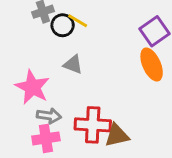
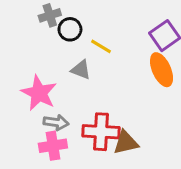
yellow line: (78, 21) -> (101, 46), moved

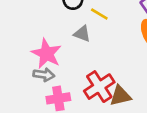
gray arrow: (56, 122) -> (44, 75), moved
red cross: (101, 132) -> (99, 87), turned -36

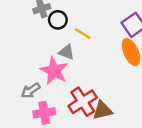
pink star: (46, 54) -> (54, 71), moved
gray arrow: (44, 75) -> (31, 91), turned 138

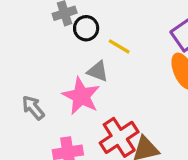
gray arrow: (31, 91) -> (33, 108), moved, turned 84

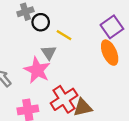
gray triangle: (98, 71) -> (49, 53), turned 35

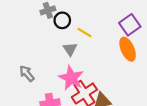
pink star: (37, 70) -> (71, 78), moved

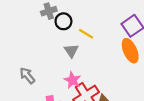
pink star: (71, 78) -> (72, 80), size x0.7

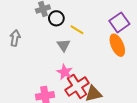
gray arrow: (27, 76) -> (15, 38), moved, turned 49

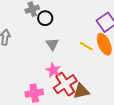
yellow line: (77, 30) -> (86, 46), moved

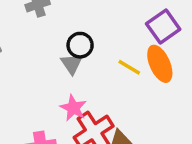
black circle: (45, 18) -> (80, 45), moved

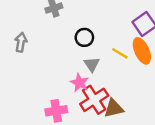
gray triangle: (72, 64) -> (92, 64), moved

